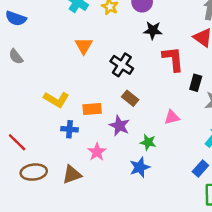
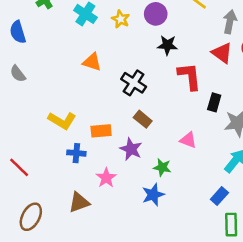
blue semicircle: (16, 18) -> (18, 32), turned 54
orange triangle: (84, 46) -> (92, 62), turned -42
pink triangle: (172, 117) -> (188, 140), turned 35
brown ellipse: (34, 172) -> (31, 217), moved, turned -55

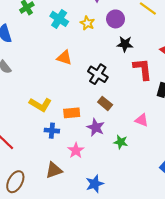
blue star: (153, 195) -> (95, 184), moved

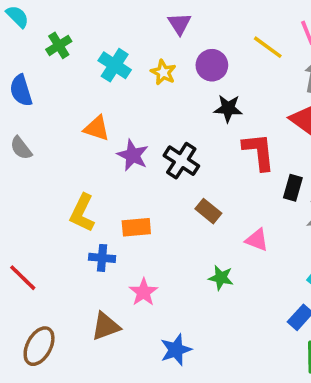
orange triangle: (64, 58) -> (97, 128), moved
brown rectangle: (105, 103) -> (208, 211), moved
yellow L-shape: (40, 104) -> (82, 213), turned 85
purple star: (96, 127) -> (133, 155), moved

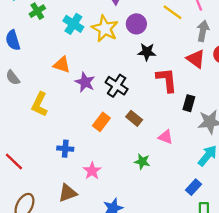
yellow star: (163, 72) -> (105, 29), size x1.6
yellow L-shape: (82, 213) -> (40, 104), moved
orange rectangle: (136, 227) -> (101, 122), moved, turned -48

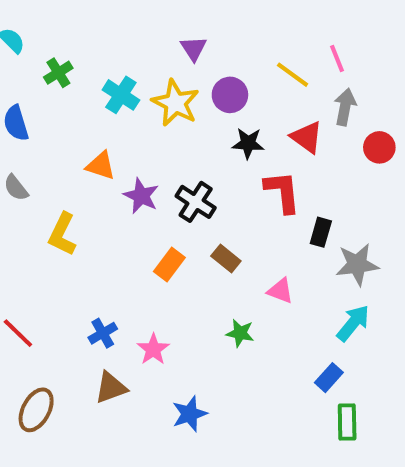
red triangle: (196, 59) -> (307, 137), moved
blue cross: (65, 149) -> (103, 333), moved, turned -35

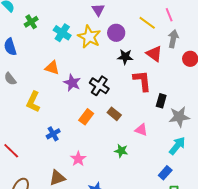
blue cross: (103, 333) -> (53, 134), moved

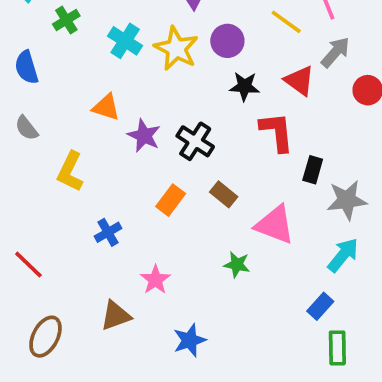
gray arrow: (173, 39) -> (335, 52), turned 30
pink triangle: (141, 130) -> (275, 225), size x1.6

